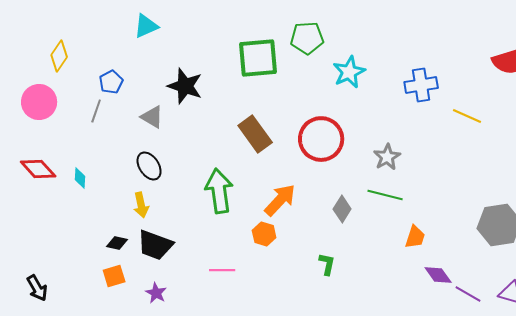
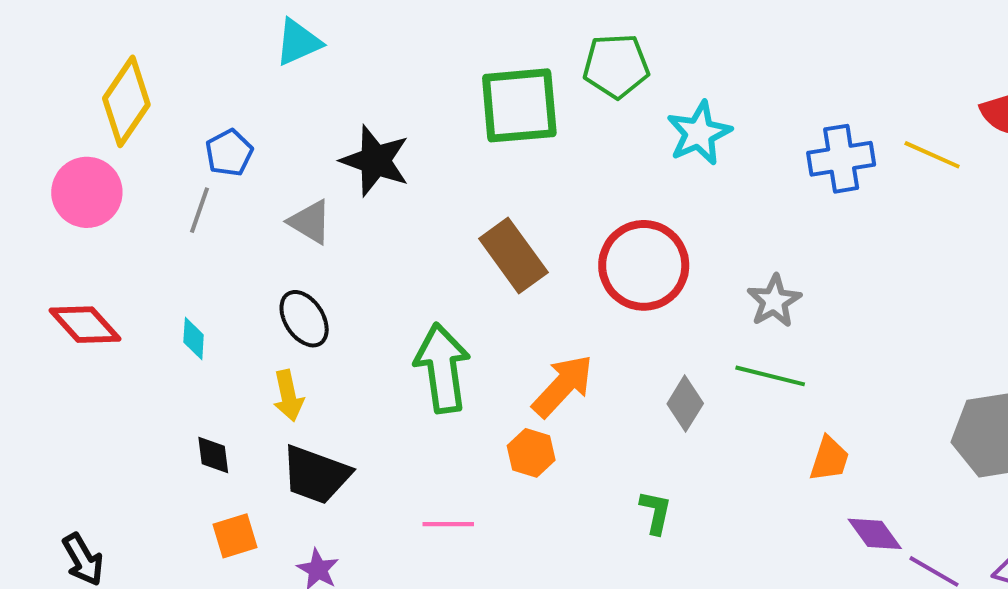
yellow diamond: (59, 56) -> (126, 101), size x1.4
yellow line: (467, 116) -> (932, 155), moved
cyan diamond: (80, 178) -> (194, 338), moved
black diamond: (117, 243) -> (213, 455), moved, turned 70

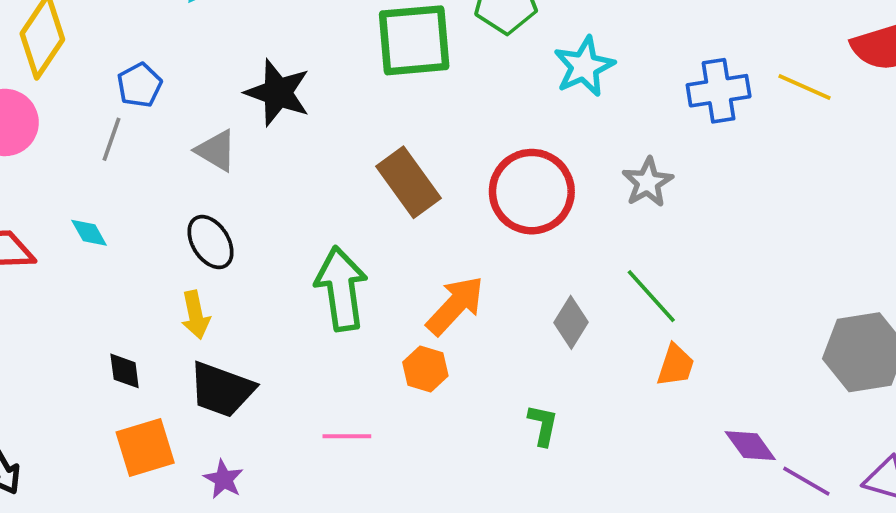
gray star: (774, 301) -> (648, 182), moved
cyan diamond: (194, 338) -> (89, 233), moved, turned -33
green line: (770, 376) -> (651, 296), turned 34
orange trapezoid: (829, 459) -> (676, 365), moved
orange square: (235, 536) -> (145, 447), size x1.4

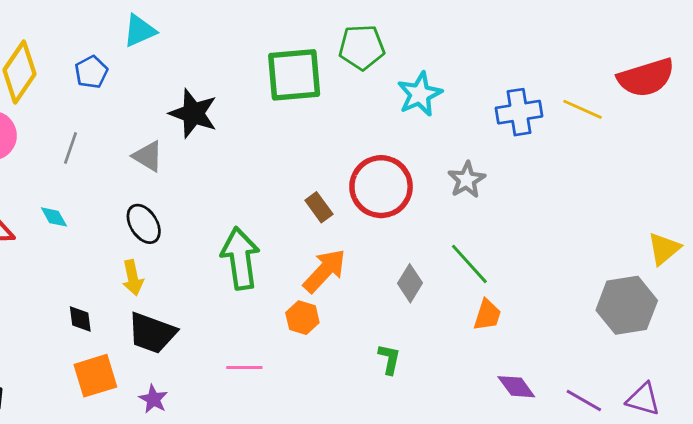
blue pentagon: (140, 85) -> (91, 72), moved
brown rectangle: (408, 182) -> (319, 207), moved, size x0.6
purple diamond: (750, 446) -> (516, 387), moved

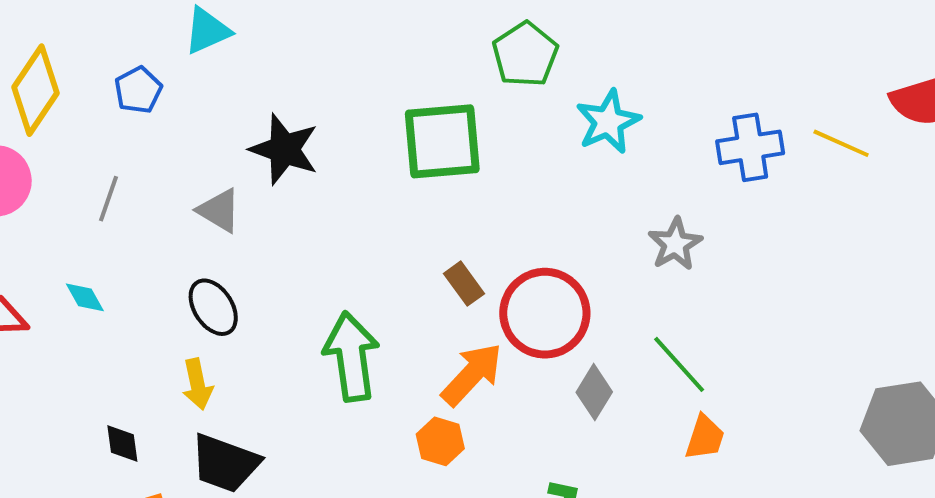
green pentagon: (362, 47) -> (525, 54), turned -30
green square: (294, 75) -> (442, 141), moved
red circle: (381, 187) -> (545, 313), moved

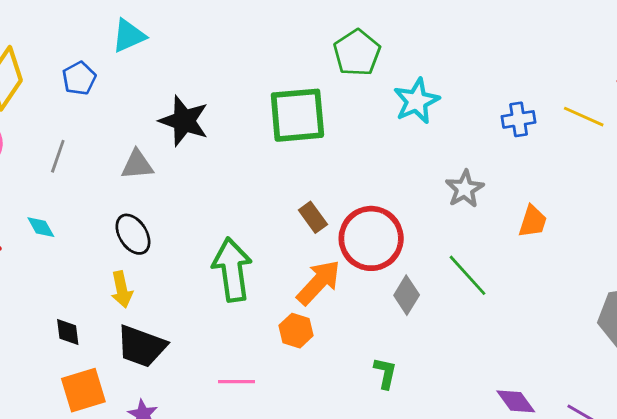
blue cross: (750, 147) -> (519, 119), size x0.7
gray triangle: (219, 210) -> (137, 165), turned -36
orange trapezoid: (705, 438) -> (533, 221), moved

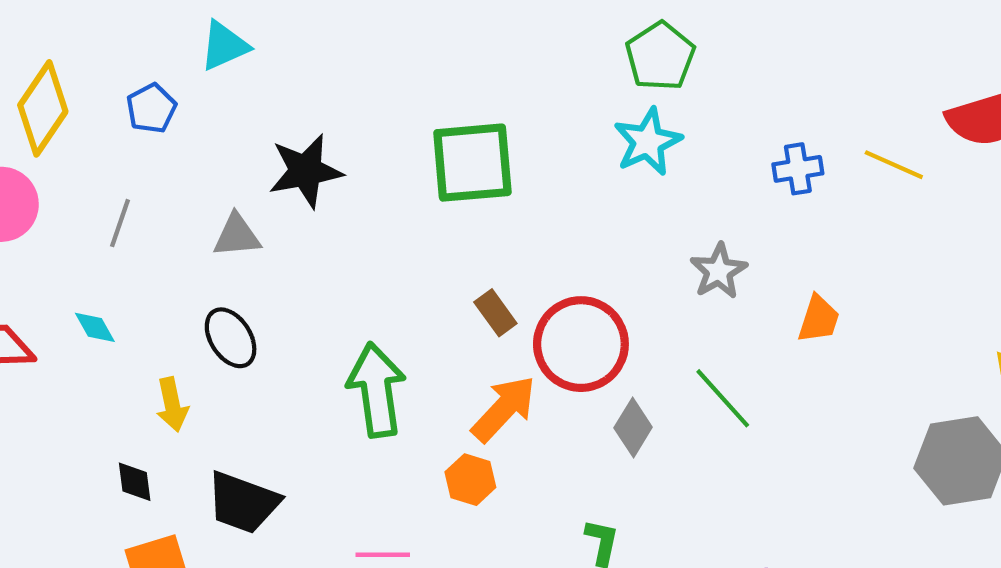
green pentagon: (357, 53) -> (660, 56), moved
black star: (184, 121) -> (306, 171), turned -30
yellow arrow: (122, 289) -> (172, 405), moved

